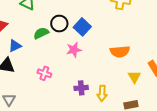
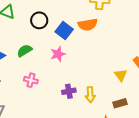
black circle: (59, 24) -> (39, 20), moved
green semicircle: (41, 33) -> (25, 51), moved
orange semicircle: (120, 52) -> (88, 25), moved

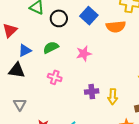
black circle: (39, 20) -> (59, 18), moved
blue square: (64, 30) -> (89, 16), moved

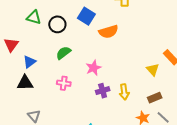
orange semicircle: (116, 27) -> (108, 32), moved
green semicircle: (51, 47) -> (63, 53), moved
pink star: (84, 54) -> (93, 68), moved

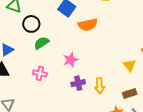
black circle: (57, 24) -> (31, 24), moved

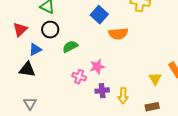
black circle: (31, 24) -> (50, 30), moved
pink cross: (40, 73) -> (79, 77), moved

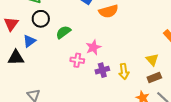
black triangle: (27, 69) -> (16, 58), moved
yellow triangle: (155, 79) -> (152, 60), moved

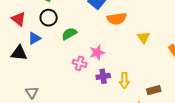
red triangle: (11, 24) -> (19, 19), turned -35
yellow triangle: (152, 60) -> (144, 38), moved

